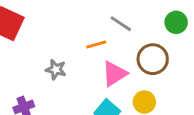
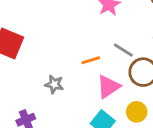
gray line: (121, 24) -> (123, 50), moved

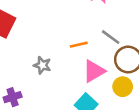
yellow circle: (137, 112) -> (123, 87), moved

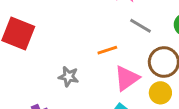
gray line: (111, 37) -> (141, 26), moved

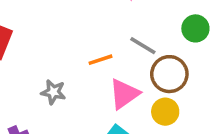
gray line: (141, 26) -> (143, 46), moved

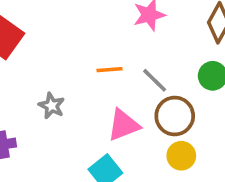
orange line: (101, 60) -> (110, 70), moved
yellow circle: (165, 112) -> (181, 156), moved

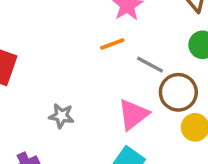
orange line: (110, 70) -> (112, 44), moved

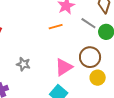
gray line: (150, 65) -> (88, 23), moved

